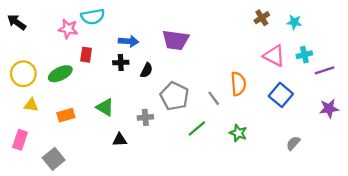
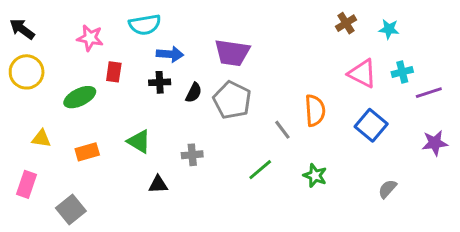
cyan semicircle: (93, 17) -> (145, 25), moved
yellow circle: (23, 74) -> (27, 72), moved
gray pentagon: (174, 96) -> (232, 100), moved

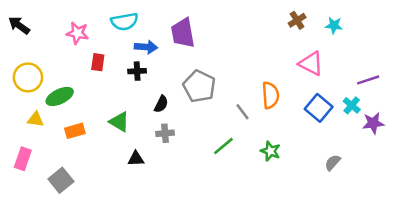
purple trapezoid: (232, 53) -> (183, 33), moved, turned 72
yellow circle: (27, 72) -> (28, 77), moved
cyan cross: (402, 72) -> (352, 105), moved, turned -36
black semicircle: (194, 93) -> (161, 104), moved
green ellipse: (80, 97) -> (60, 96), moved

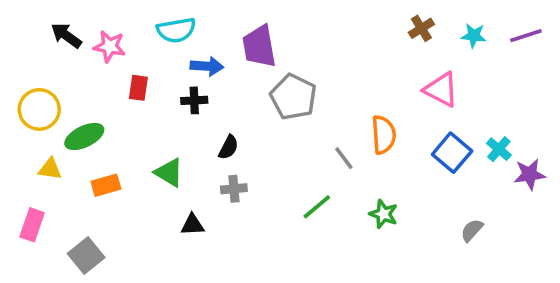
black arrow: (19, 25) -> (66, 36), moved
purple line: (368, 80) -> (526, 36), moved
gray pentagon: (199, 86) -> (293, 97), moved

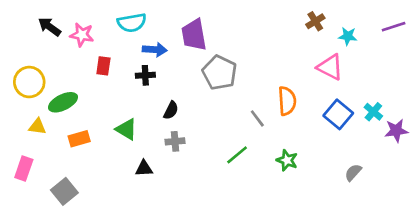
cyan star: (474, 36) -> (348, 36), moved

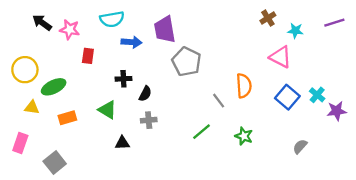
black cross: (145, 75) -> (123, 79), moved

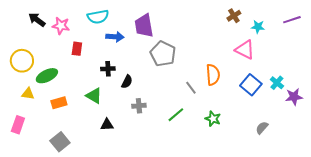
gray cross: (149, 120) -> (139, 106), moved
gray square: (55, 162) -> (60, 142), moved

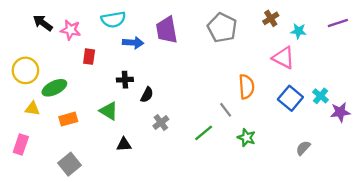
gray pentagon: (163, 54) -> (222, 28), moved
gray line: (191, 88) -> (226, 110), moved
gray cross: (139, 106) -> (161, 123), turned -32

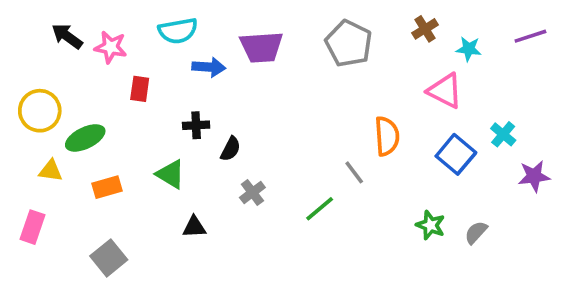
purple trapezoid: (167, 30) -> (261, 47), turned -84
cyan cross: (320, 96) -> (503, 134), moved
green star: (246, 138) -> (430, 225), moved

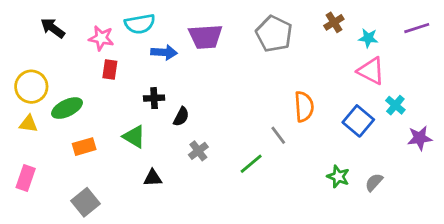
pink star: (111, 47) -> (101, 38), moved
pink triangle: (445, 91) -> (371, 71), moved
yellow triangle: (51, 171) -> (28, 124), moved

